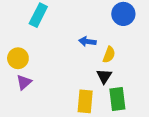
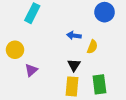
black triangle: (104, 76) -> (74, 65), moved
purple triangle: (24, 82) -> (31, 70), moved

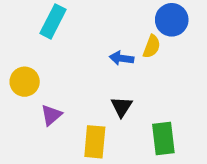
yellow semicircle: (92, 47) -> (152, 47), moved
yellow rectangle: (72, 86) -> (95, 142), moved

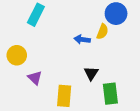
black triangle: (122, 107) -> (91, 73), moved
purple triangle: (51, 115) -> (35, 78), turned -35

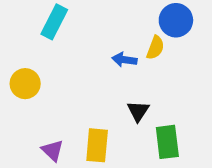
purple triangle: (35, 78) -> (53, 150), moved

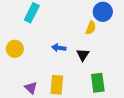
blue arrow: (125, 60) -> (59, 48), moved
black triangle: (138, 111) -> (83, 55), moved

